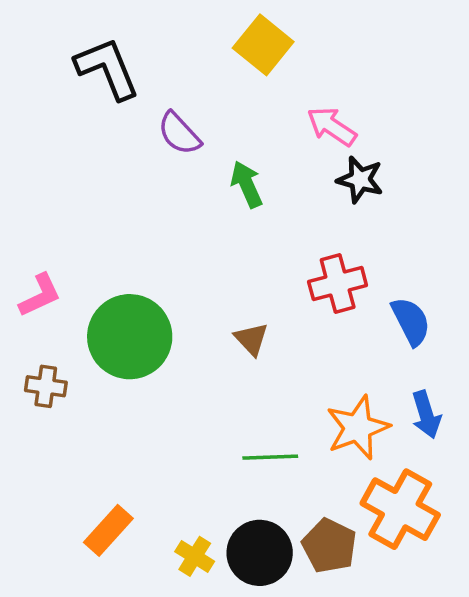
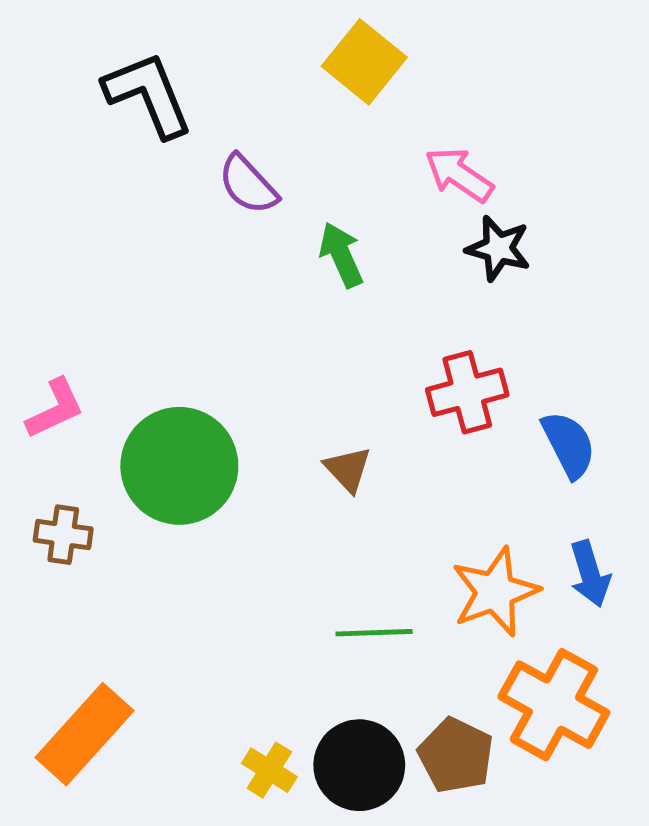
orange rectangle: (108, 530) -> (84, 734), moved, size x1.4

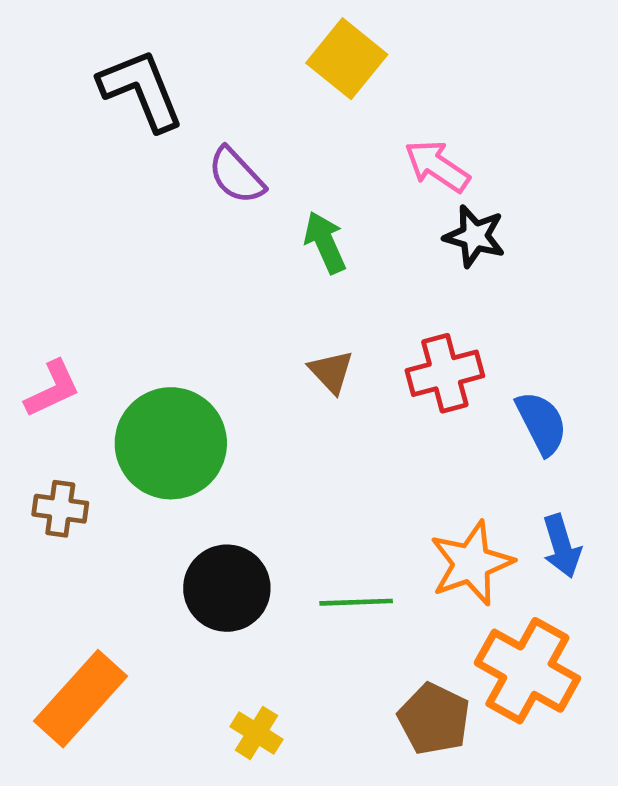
brown triangle: (348, 469) -> (331, 372), moved
black circle: (359, 765) -> (227, 588), moved

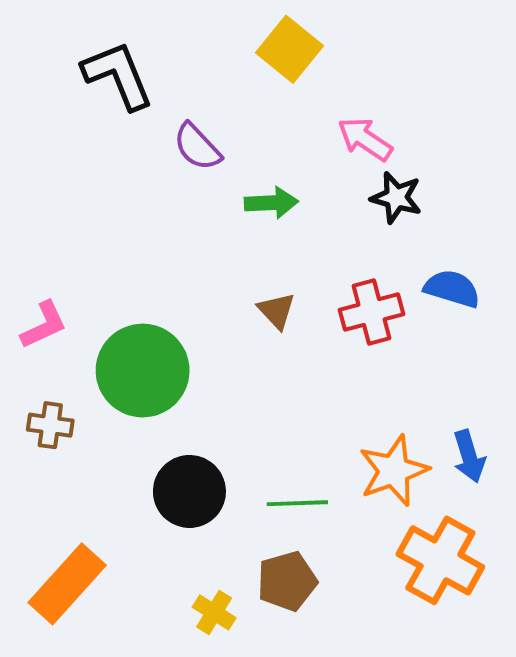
green arrow: (325, 242) -> (271, 203), turned 111
blue semicircle: (541, 423) -> (452, 289), moved, turned -46
brown pentagon: (434, 719) -> (287, 581), moved, turned 30

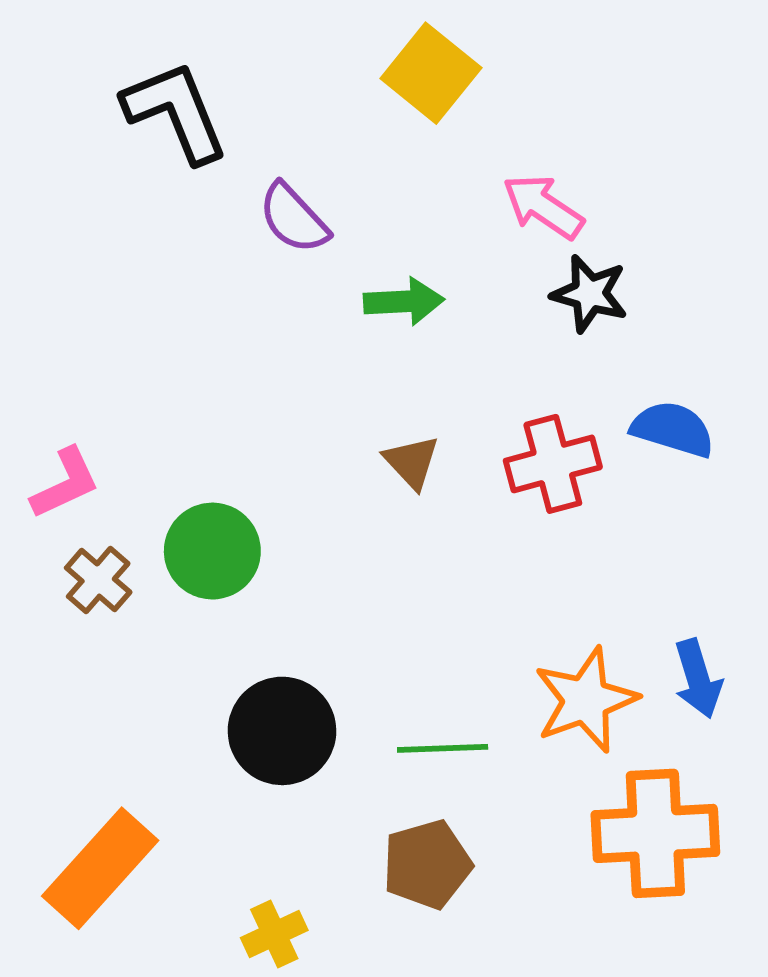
green circle: (143, 371) -> (212, 551), size x0.7
brown cross: (50, 425) -> (98, 580), moved, turned 33
orange cross: (440, 560) -> (655, 833), turned -32
yellow cross: (214, 612) -> (274, 934), moved, turned 33

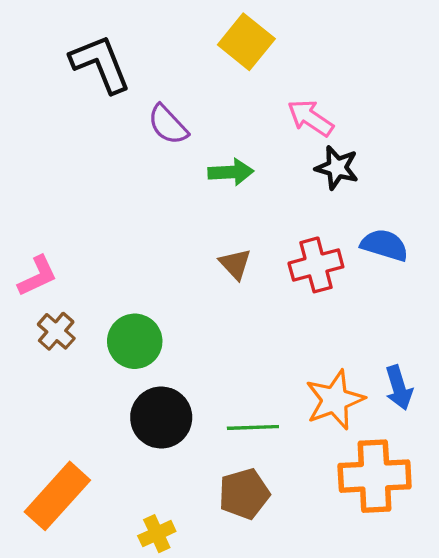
green circle: (212, 551) -> (135, 341), moved

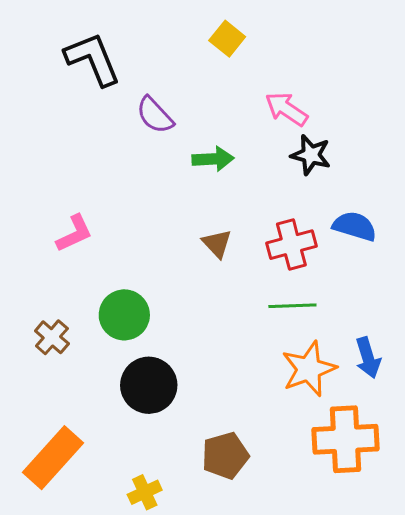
yellow square: (246, 42) -> (227, 39), size x0.7
pink L-shape: (37, 276) -> (74, 233), moved
brown cross: (56, 331) -> (52, 337), moved
green line: (253, 427) -> (292, 306), moved

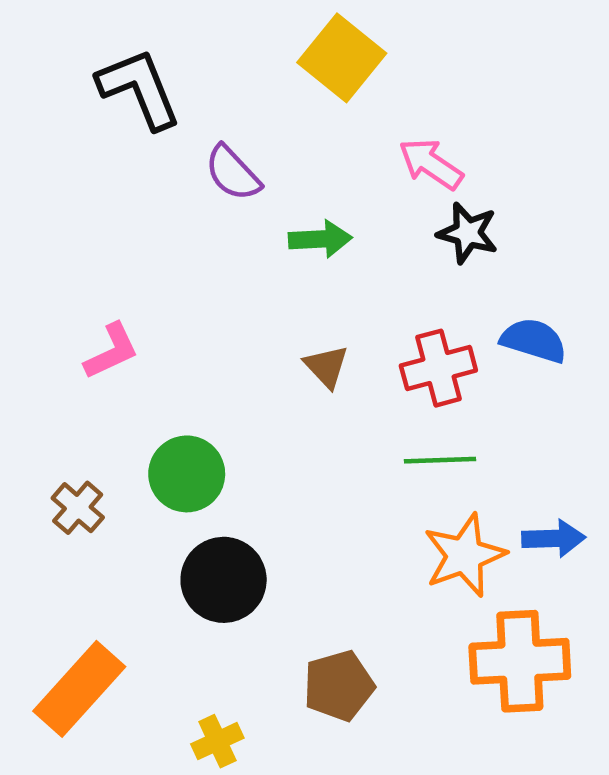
yellow square: (227, 39) -> (342, 58), size x1.6
blue arrow: (368, 358) -> (554, 538), turned -75

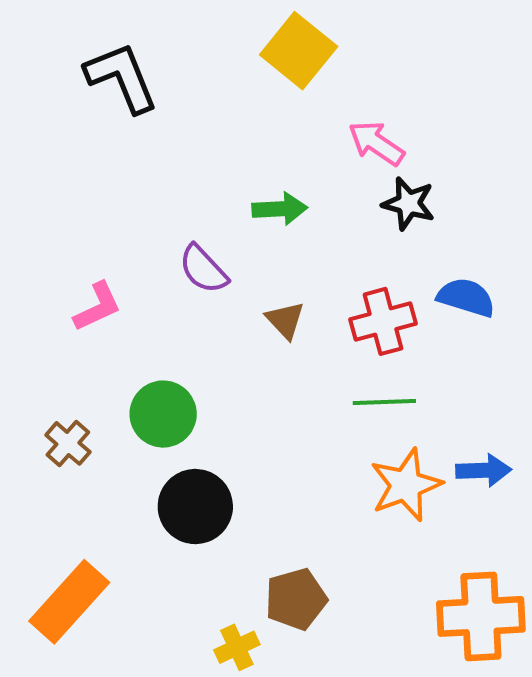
purple semicircle: (233, 173) -> (203, 269), moved
orange cross: (520, 661) -> (481, 616), moved
yellow cross: (217, 741) -> (237, 647), moved

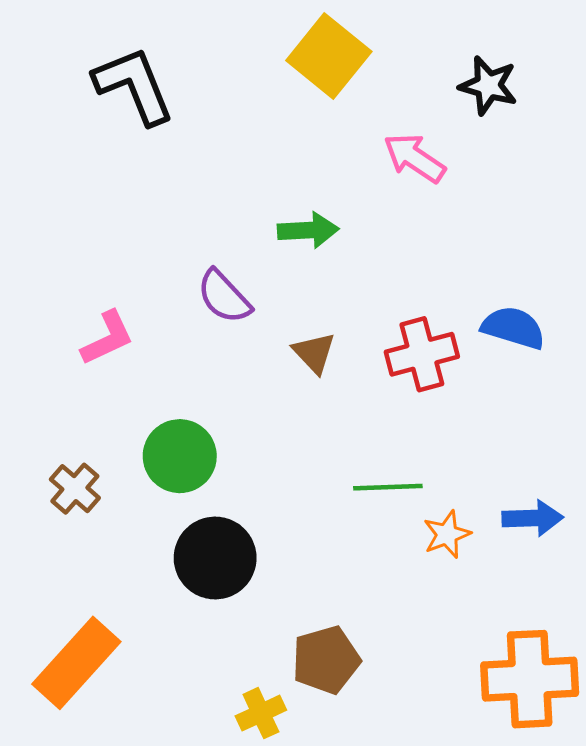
black star: (408, 203) -> (488, 86), moved
green line: (384, 402) -> (388, 487), moved
orange star: (406, 485) -> (447, 534), size x0.6

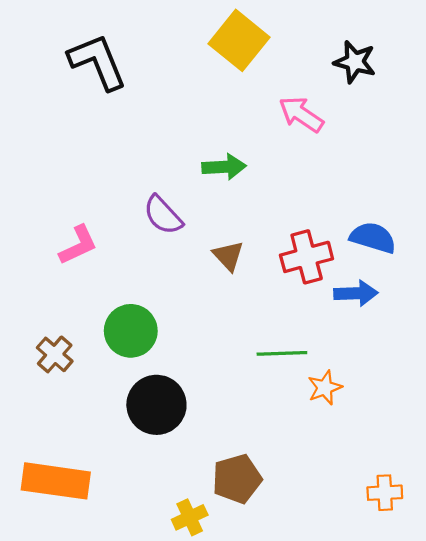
blue arrow: (533, 518) -> (356, 293), moved
orange rectangle: (76, 663) -> (56, 481), turned 56
orange cross: (530, 679) -> (385, 493), size x0.5

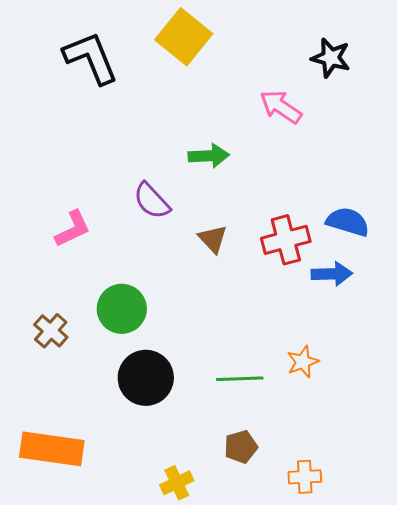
yellow square: (239, 40) -> (184, 37), moved
green line: (282, 353) -> (240, 379), moved
brown pentagon: (237, 479) -> (241, 447), moved, size x0.7
orange cross: (385, 493) -> (305, 477), moved

